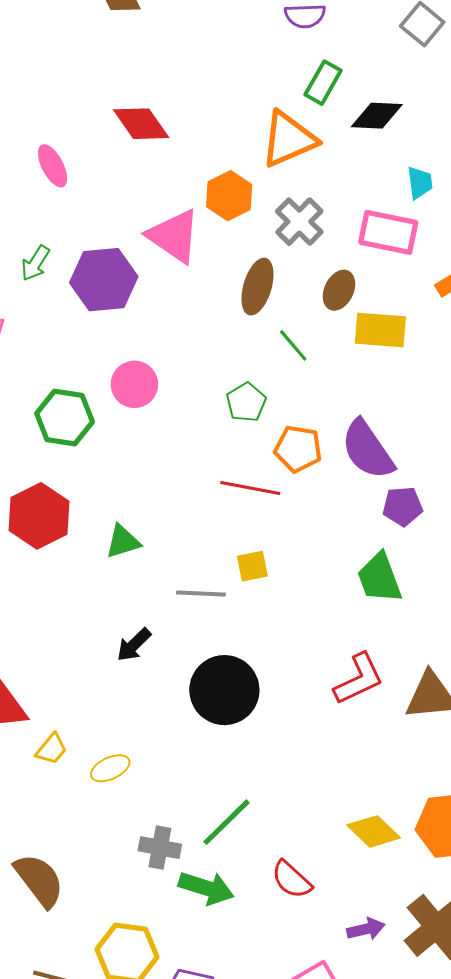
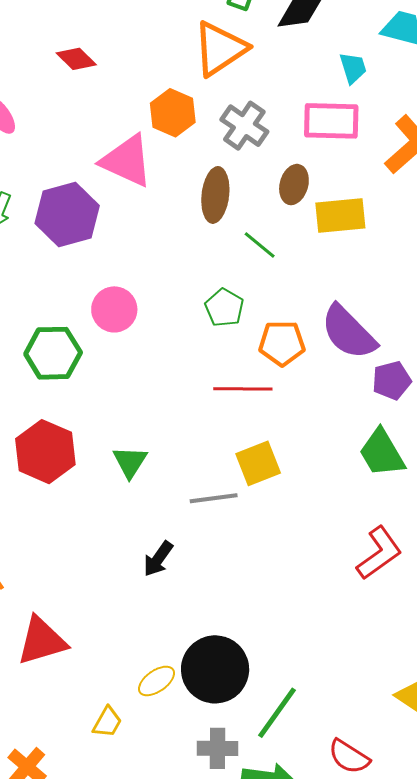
red diamond: (141, 124) -> (76, 59), size x0.7
green triangle: (123, 542) -> (130, 462), turned -30
yellow square: (252, 566) -> (258, 463), size x1.4
black circle: (224, 690) -> (215, 669), moved
yellow trapezoid: (52, 749) -> (107, 722), moved

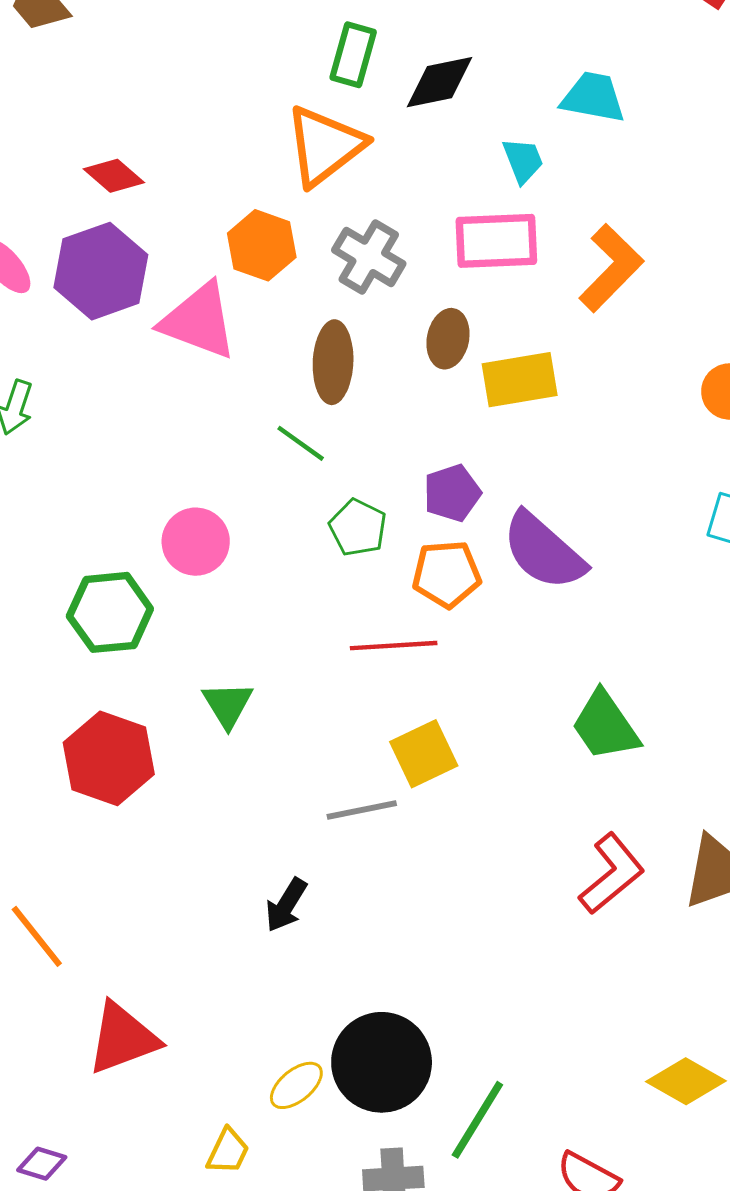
purple hexagon: (67, 214) -> (101, 271), moved
green line: (260, 245) -> (301, 443), moved
purple pentagon: (392, 380) -> (452, 493), moved
green triangle: (130, 462) -> (228, 705), moved

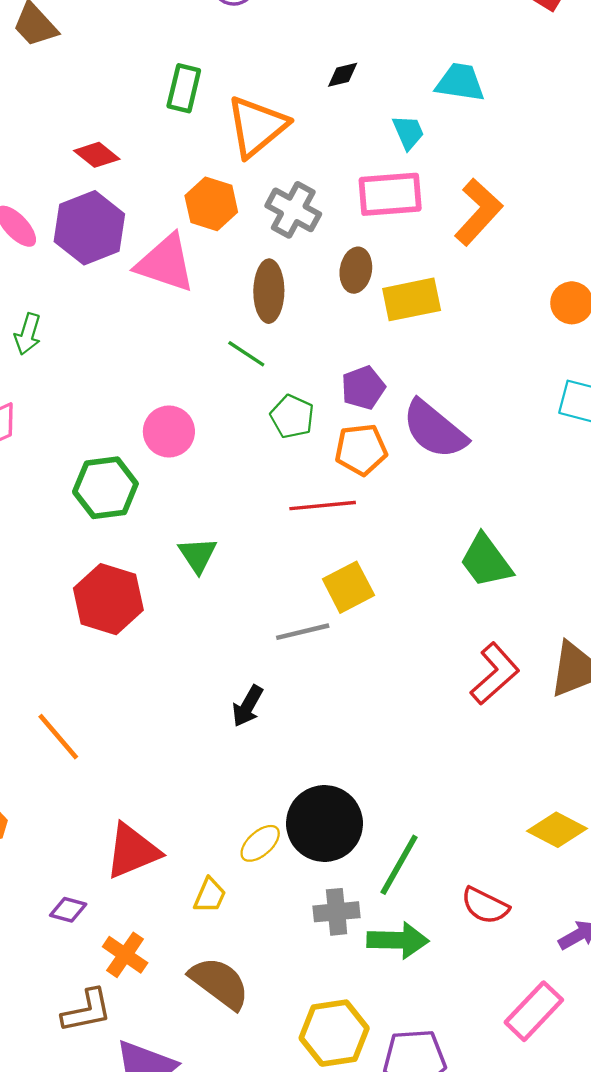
green rectangle: (353, 55) -> (184, 88), moved
black diamond: (440, 82) -> (343, 75), size x0.6
red triangle: (123, 1038) -> (132, 851), moved

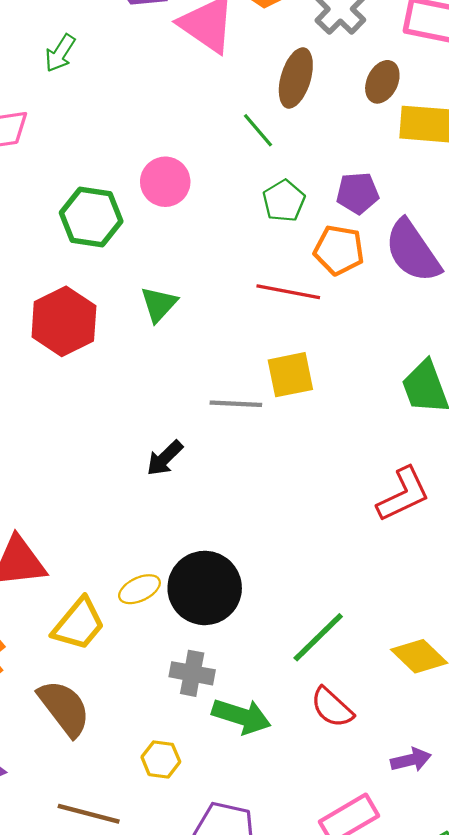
green line: (399, 865) -> (318, 637), moved
yellow trapezoid: (210, 895) -> (79, 624), size x1.6
yellow hexagon: (334, 1033) -> (161, 759), moved, size x0.6

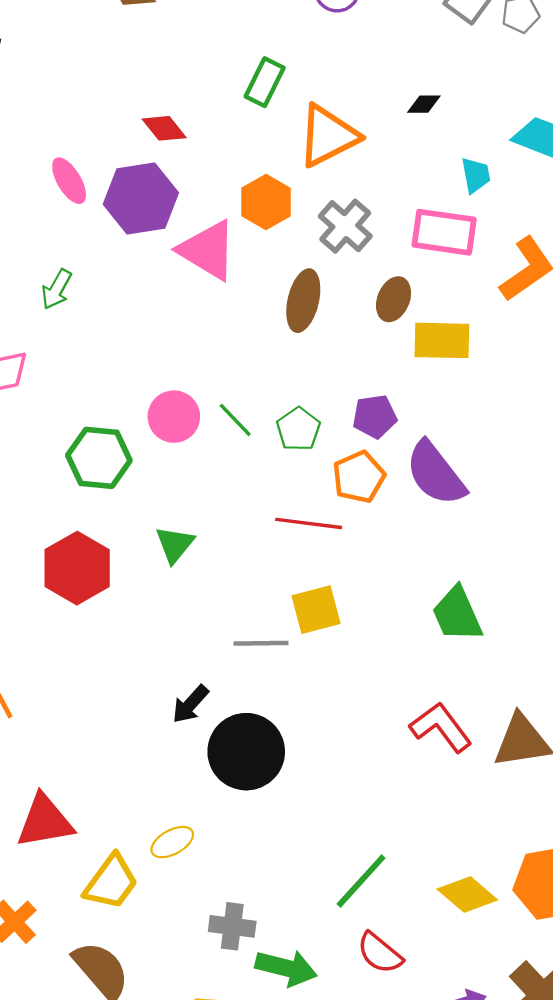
green line: (258, 130) -> (235, 420), moved
orange pentagon: (339, 250) -> (359, 477), turned -30
red L-shape: (403, 494) -> (441, 727), turned -98
black circle: (205, 588) -> (246, 752), moved

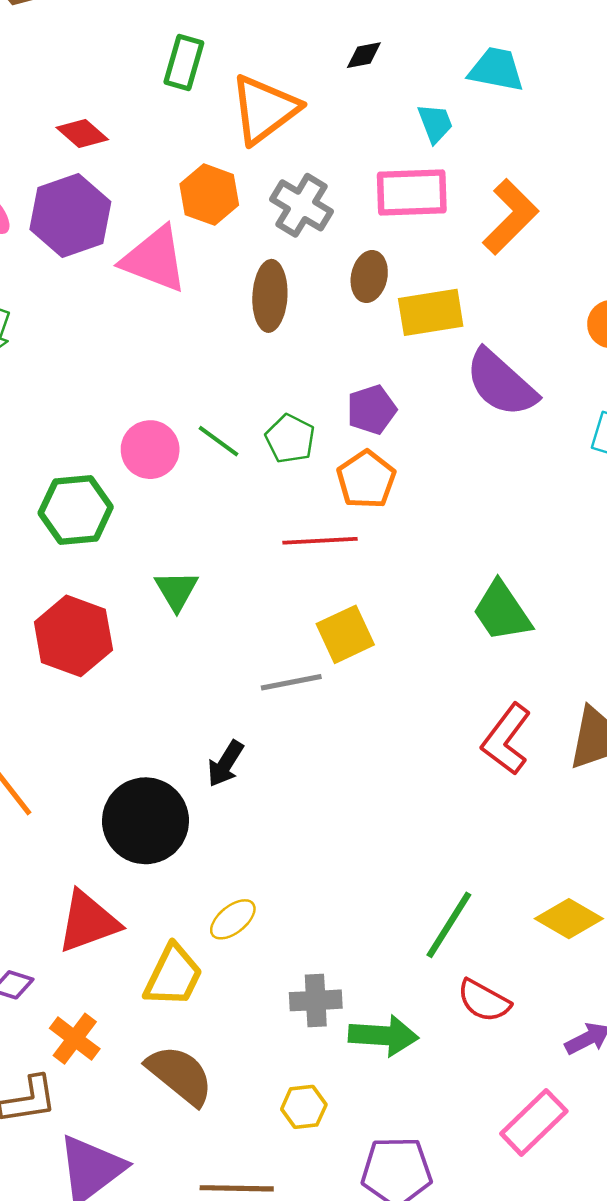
purple semicircle: (435, 473) -> (501, 383), moved
red L-shape: (441, 727) -> (506, 739), turned -96
black circle: (246, 752) -> (145, 821), moved

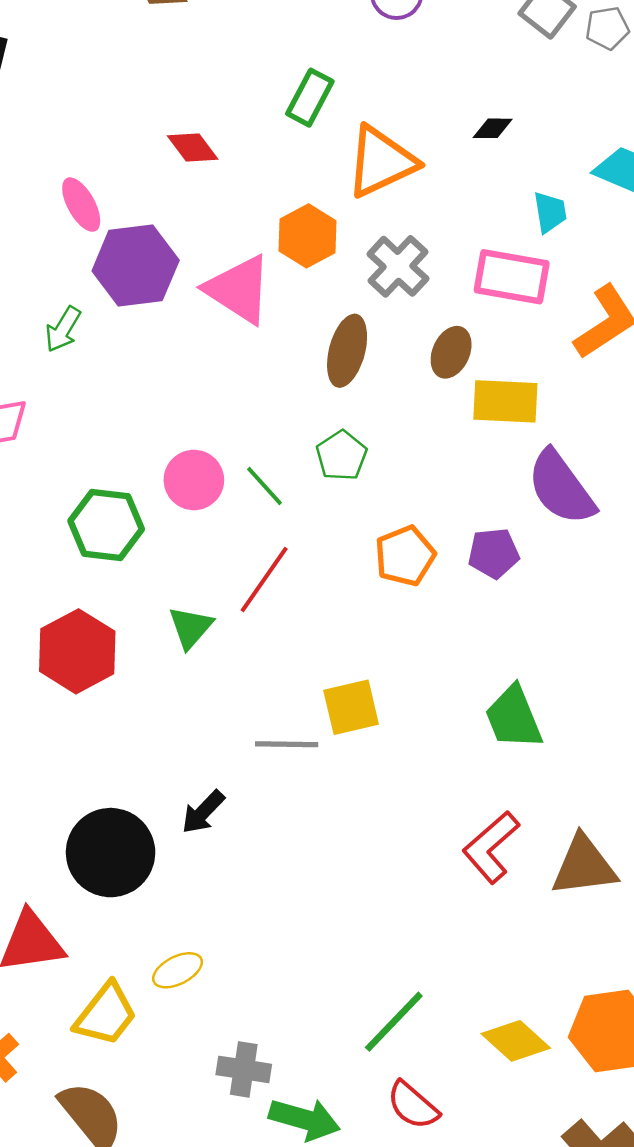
purple hexagon: (70, 216) -> (136, 266), moved
purple pentagon: (372, 410) -> (494, 553), moved
green pentagon: (290, 439) -> (341, 456), moved
red line: (320, 541) -> (264, 580), moved, turned -64

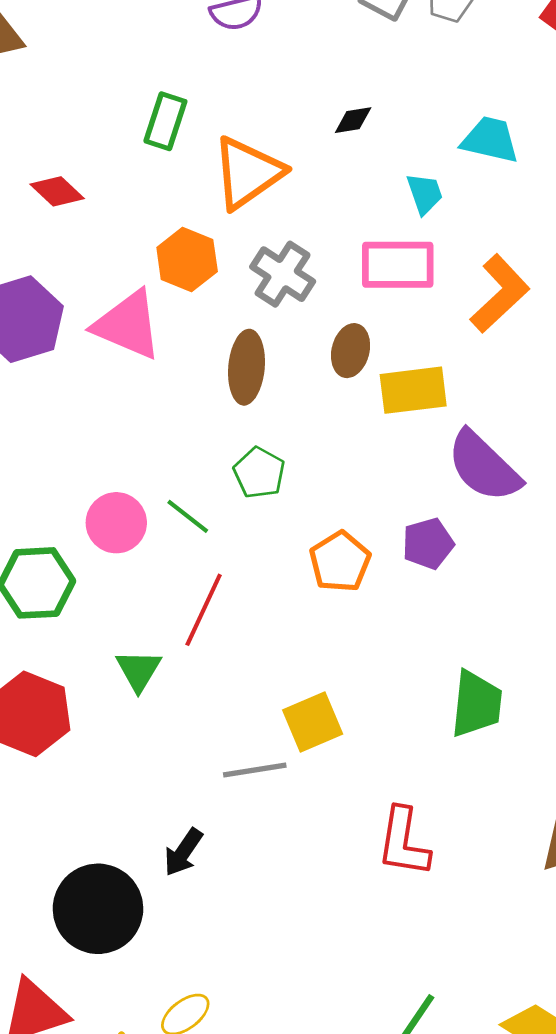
green trapezoid: (514, 717) -> (476, 704), turned -142
red L-shape: (491, 847) -> (404, 842), moved, turned -30

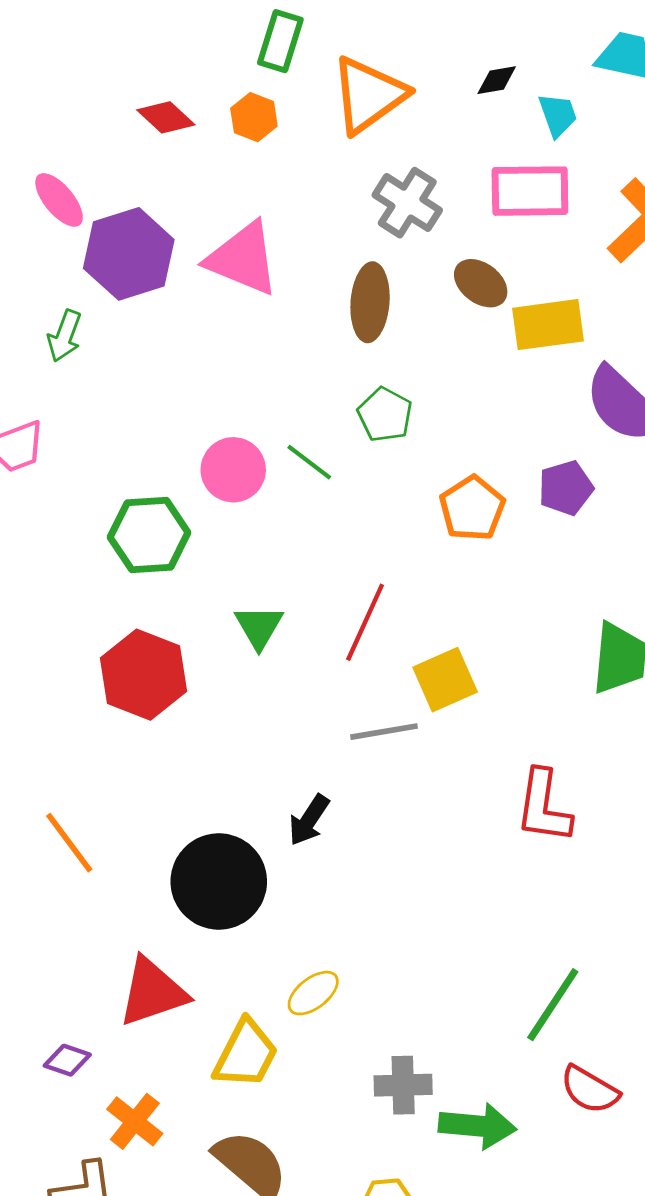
black diamond: (353, 120) -> (497, 80), moved
orange hexagon: (187, 260) -> (254, 117), moved, size x0.7
brown ellipse: (351, 351) -> (481, 283), turned -66
red line: (204, 610) -> (365, 622), moved

